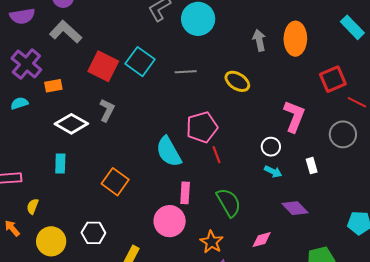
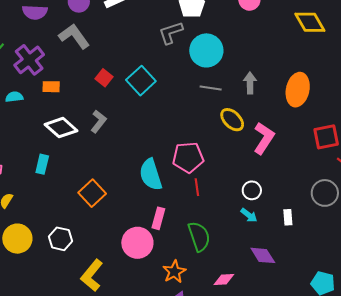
gray arrow: (259, 40) -> (250, 83), moved
red square: (103, 66) -> (104, 78), size x0.6
gray line: (186, 72) -> (211, 88), moved
pink L-shape: (294, 116) -> (264, 138), moved

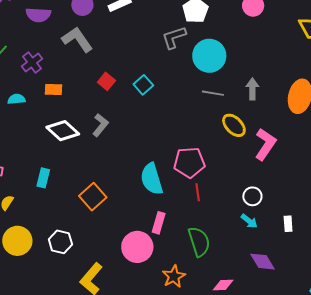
purple cross: (29, 60) -> (32, 62), size x0.7
cyan square: (141, 81) -> (143, 85), size x0.7
cyan rectangle: (42, 164) -> (43, 178), moved

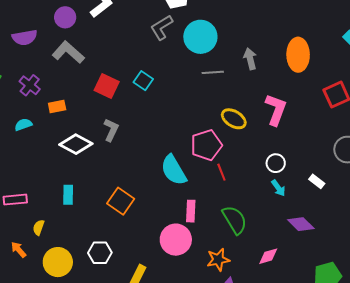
red square: (106, 81) -> (107, 86), size x1.4
yellow ellipse: (234, 125) -> (234, 119), moved
cyan arrow: (249, 221) -> (278, 188), turned 30
white rectangle: (288, 224) -> (317, 181), turned -35
orange star: (174, 276) -> (218, 260), turned 30

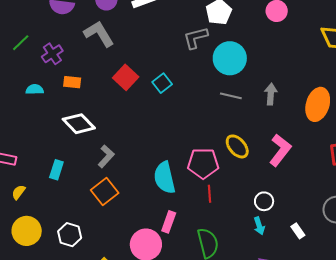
gray L-shape: (111, 130) -> (106, 156), moved

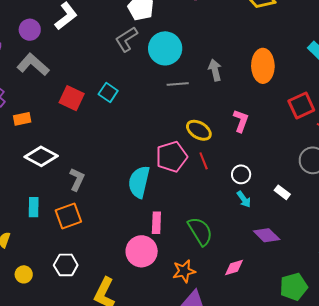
pink L-shape: (280, 150) -> (241, 121), size x0.7
cyan semicircle: (165, 178) -> (139, 182), turned 44
orange square: (105, 192) -> (68, 216), moved, turned 36
red line: (210, 194) -> (204, 161), moved
yellow circle: (27, 231) -> (24, 274), size x0.6

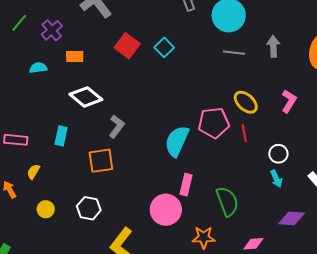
cyan rectangle: (34, 207) -> (61, 136), moved
purple diamond: (267, 235) -> (292, 218), turned -52

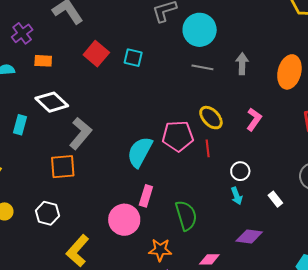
cyan square: (164, 47) -> (133, 58), turned -36
gray L-shape: (117, 126) -> (80, 133), size x1.4
cyan rectangle: (61, 136) -> (20, 125), moved

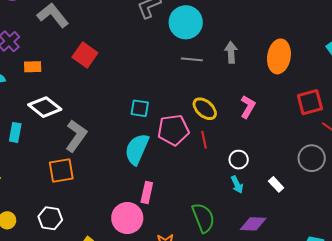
cyan square: (133, 58) -> (140, 108), moved
green semicircle: (186, 215) -> (203, 218), moved

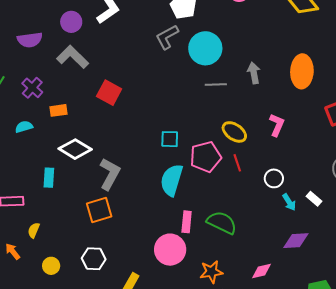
cyan arrow: (237, 184) -> (289, 202), moved
green semicircle: (203, 218) -> (222, 223), moved, turned -36

